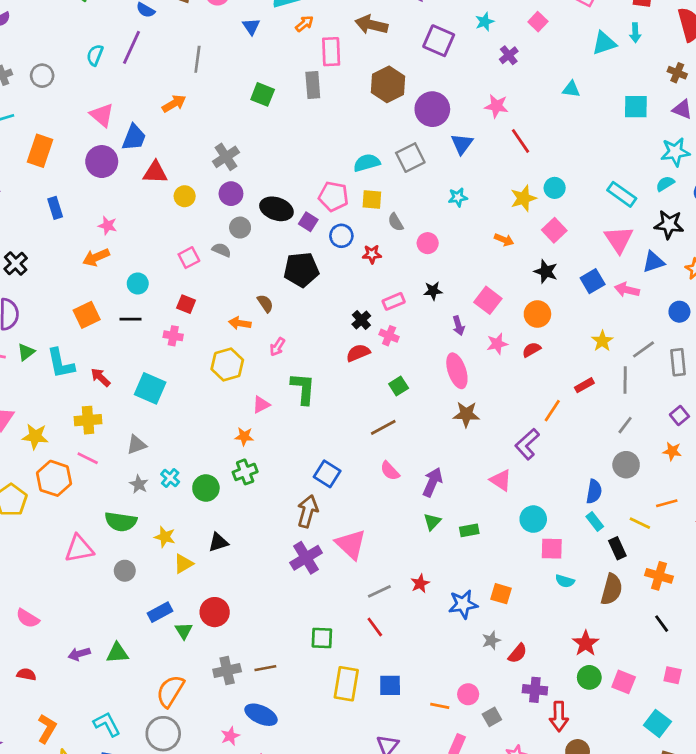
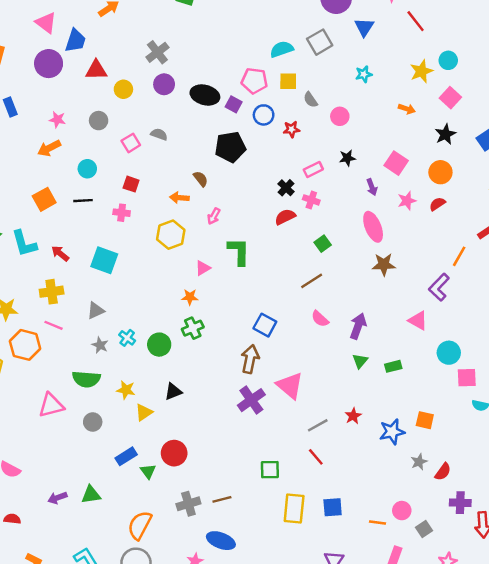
gray circle: (240, 228) -> (99, 121), moved
black star: (546, 271) -> (445, 134), turned 30

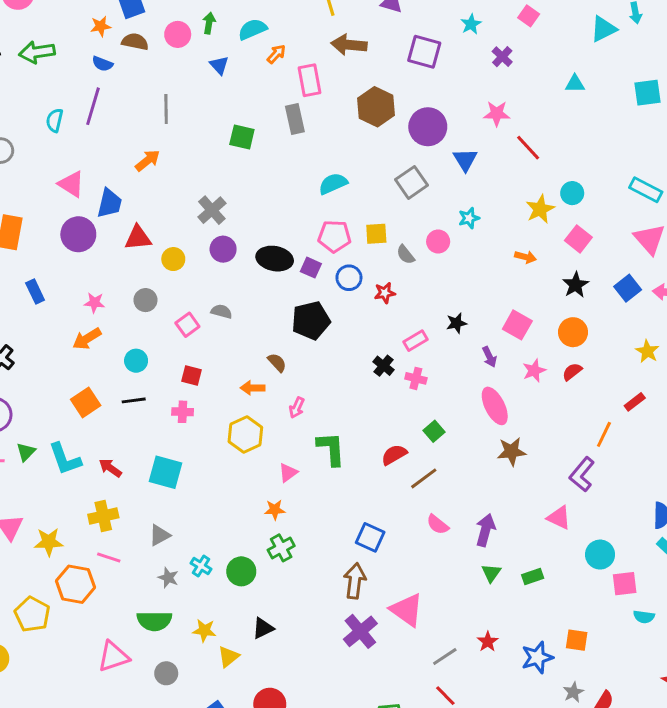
cyan semicircle: (282, 49) -> (333, 184), moved
pink circle: (340, 116) -> (438, 241), moved
red semicircle: (285, 217) -> (394, 455), moved

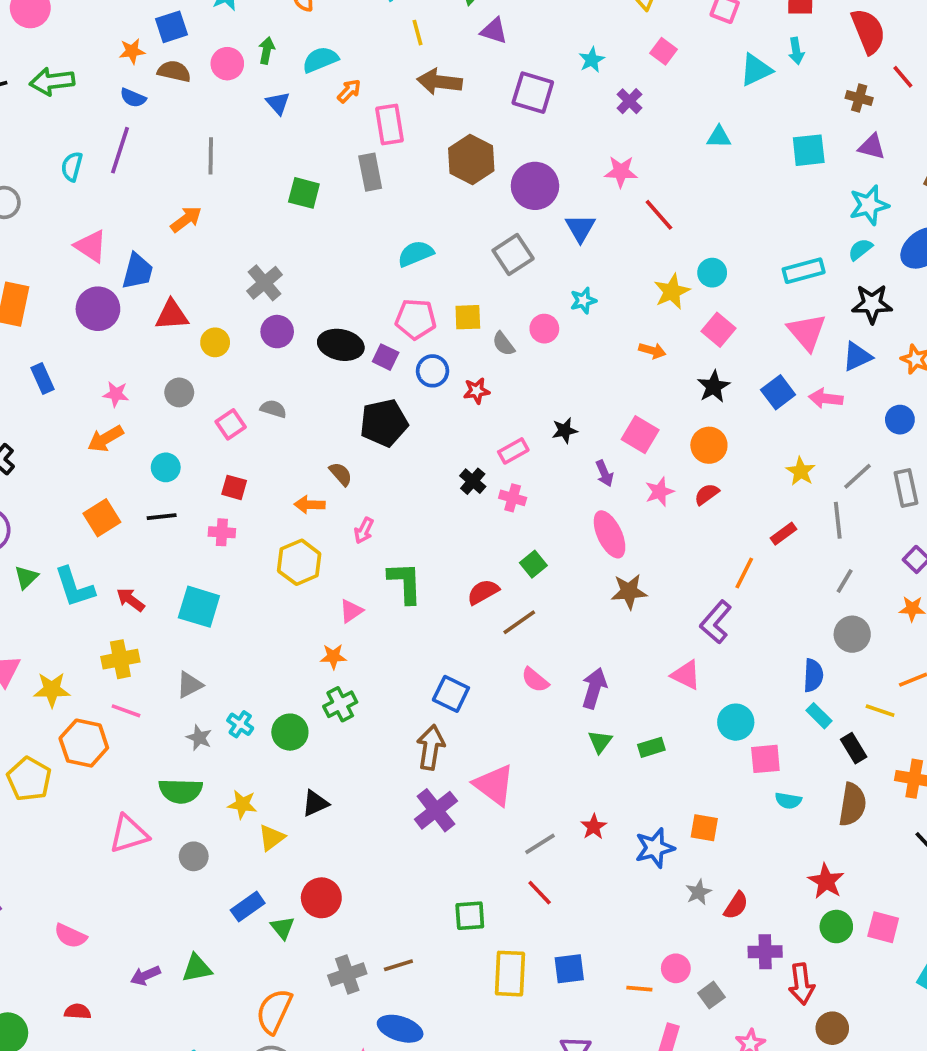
cyan rectangle: (646, 190) -> (804, 271), turned -44

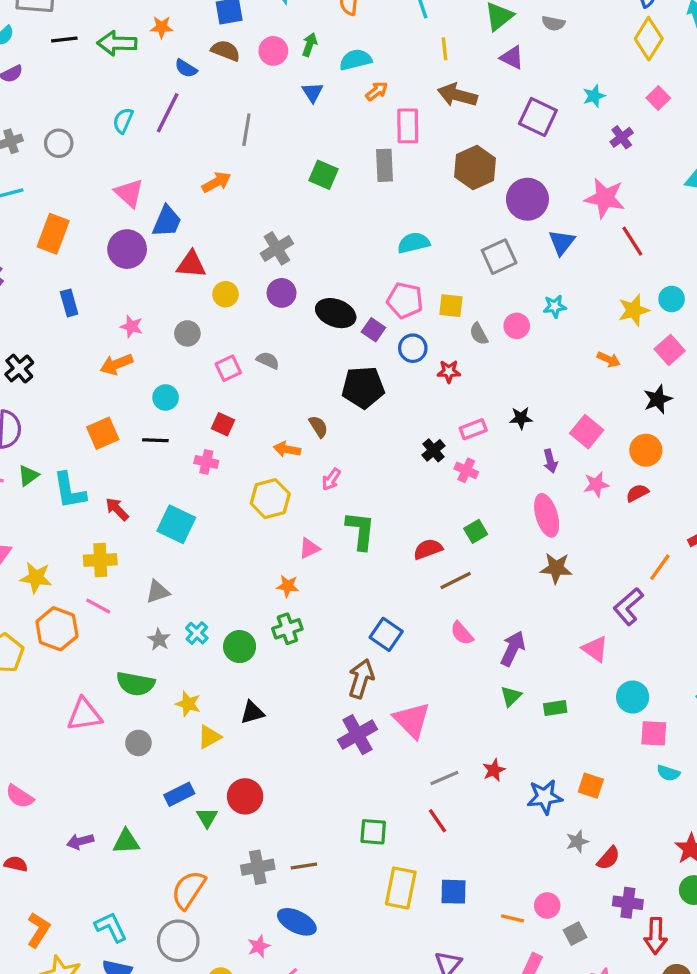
orange star: (132, 51) -> (162, 27), moved
pink star: (621, 172) -> (605, 198), size x1.4

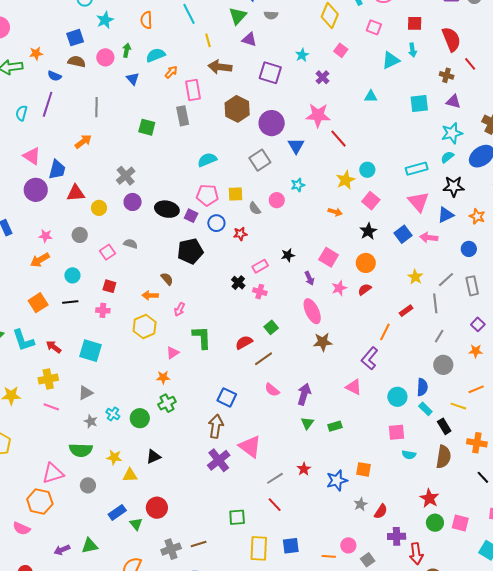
orange hexagon: (57, 629) -> (40, 502), moved
cyan circle: (633, 697) -> (397, 397), moved
yellow triangle: (209, 737) -> (130, 475), turned 35

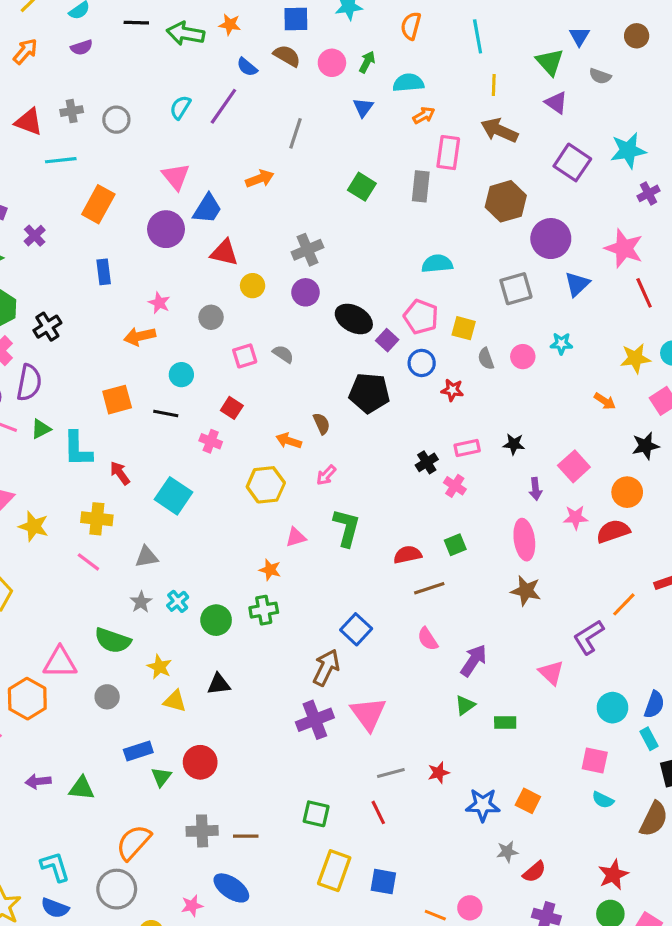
green triangle: (238, 16) -> (550, 62), turned -42
cyan star: (302, 55) -> (628, 151), size x1.6
red semicircle: (365, 289) -> (613, 531), size x1.5

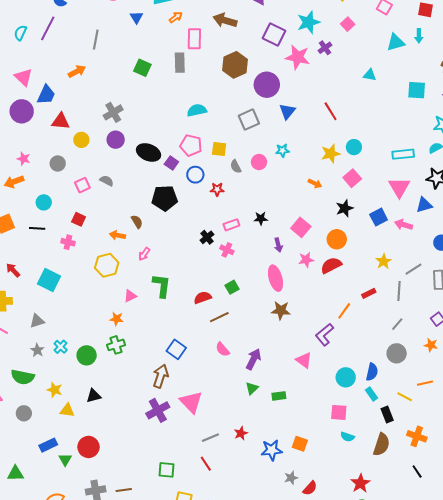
pink star: (624, 248) -> (298, 57), moved

